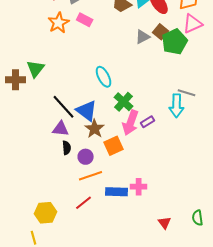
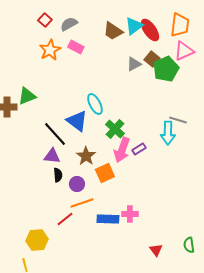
green triangle: (36, 69) -> (27, 96), turned 30
blue triangle: (87, 111) -> (77, 121), moved
red line: (84, 203) -> (65, 219), moved

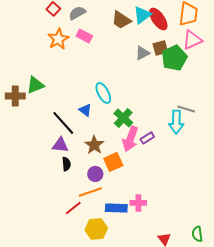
brown square: (152, 59) -> (160, 48), turned 35
blue triangle: (77, 121) -> (85, 110), size x0.6
purple circle: (77, 184) -> (95, 174), moved
yellow hexagon: (37, 240) -> (96, 229), moved

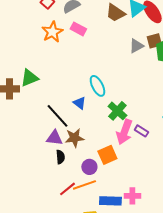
purple rectangle: (147, 138) -> (141, 131), turned 64
brown star: (94, 145) -> (74, 138), moved, turned 30
red line: (73, 208) -> (67, 189), moved

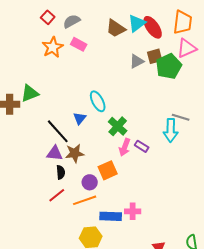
blue triangle: (79, 103) -> (80, 118), turned 32
pink arrow: (124, 132) -> (125, 147), size x0.7
red line: (67, 189) -> (57, 195), moved

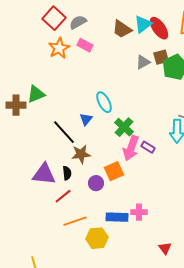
red square: (48, 17) -> (54, 18), size x1.6
pink arrow: (125, 147) -> (131, 148), size x1.4
purple triangle: (55, 153) -> (44, 174), moved, size x1.4
orange line: (85, 200) -> (75, 221), moved

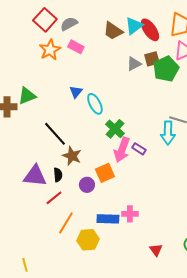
blue triangle: (86, 119) -> (76, 92), moved
brown star: (81, 154) -> (72, 156), turned 30
orange line: (75, 221) -> (66, 223), turned -40

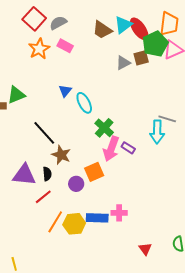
green pentagon: (166, 69) -> (155, 44), moved
yellow hexagon: (88, 240) -> (74, 224), moved

